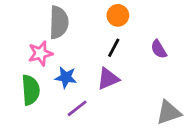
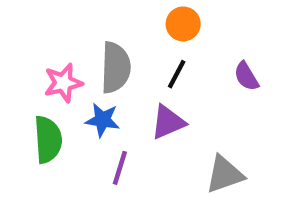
gray semicircle: (59, 22) -> (116, 68), moved
purple line: (77, 108) -> (120, 168), turned -35
gray triangle: (169, 113) -> (225, 174), moved

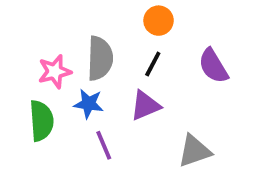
purple semicircle: (246, 76) -> (213, 66), size x1.4
purple line: (120, 168) -> (104, 145), turned -40

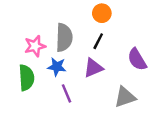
purple semicircle: (213, 66) -> (137, 59), moved

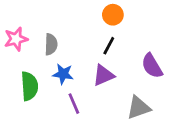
gray semicircle: (64, 38) -> (51, 44), moved, size x0.7
pink star: (35, 46) -> (16, 39), moved

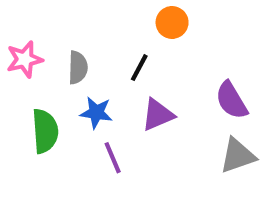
black line: (109, 46) -> (139, 68), moved
gray triangle: (138, 108) -> (238, 156), moved

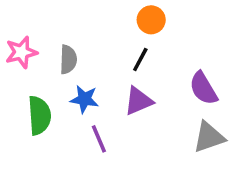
black line: (139, 68) -> (140, 60), moved

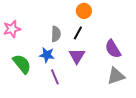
gray semicircle: (68, 60) -> (56, 34), moved
purple triangle: (139, 101) -> (77, 56), turned -36
green semicircle: (39, 115) -> (22, 64), turned -35

